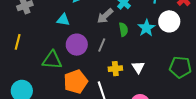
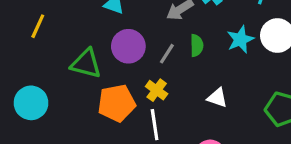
green semicircle: (123, 29) -> (197, 45), moved
white triangle: (138, 67) -> (217, 98), turned -48
yellow cross: (115, 69) -> (157, 90), moved, turned 32

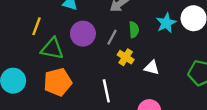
yellow line: (38, 26) -> (37, 26), moved
yellow cross: (157, 90) -> (126, 57), moved
orange pentagon: (117, 103) -> (58, 82), moved

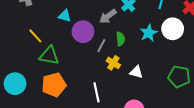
yellow line: (37, 26) -> (35, 36), turned -63
purple circle: (83, 34) -> (83, 32), moved

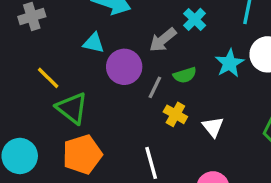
green semicircle: (120, 39) -> (185, 75), turned 80
green triangle: (49, 56) -> (72, 108), turned 30
white triangle: (136, 72) -> (213, 127), turned 40

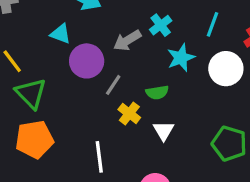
cyan star: (230, 63) -> (181, 58), moved
green semicircle: (185, 75) -> (157, 92), moved

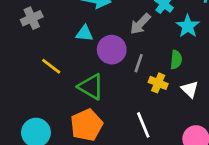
green semicircle: (157, 92) -> (176, 60), turned -60
green triangle: (31, 93) -> (91, 87), moved

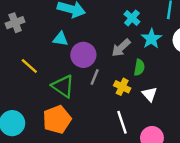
gray arrow: (140, 24) -> (121, 48), moved
gray line: (139, 63) -> (95, 77), moved
white line: (143, 125) -> (122, 122), moved

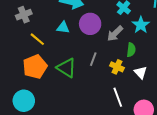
purple circle: (83, 55) -> (90, 24), moved
yellow line: (29, 66) -> (37, 39), moved
orange pentagon: (57, 119) -> (35, 67), moved

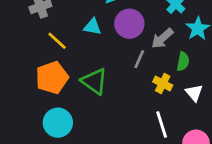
gray line: (93, 59) -> (139, 59), moved
cyan circle: (24, 101) -> (58, 123), moved

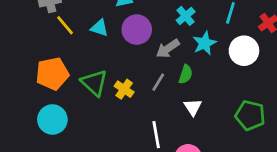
yellow line: (57, 41) -> (65, 25), moved
gray line: (139, 59) -> (158, 82), moved
yellow cross: (163, 83) -> (124, 89), moved

